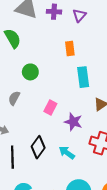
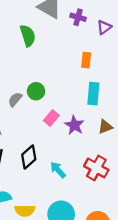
green circle: (30, 72) -> (36, 91), moved
purple star: (73, 122) -> (74, 125), moved

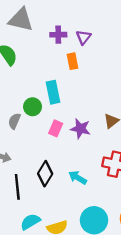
purple cross: (78, 17) -> (58, 35), moved
purple triangle: (104, 27) -> (83, 37), moved
cyan rectangle: (93, 94) -> (53, 92), moved

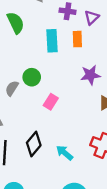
cyan rectangle: (53, 92) -> (52, 41), moved
purple star: (80, 129) -> (90, 75), moved, turned -30

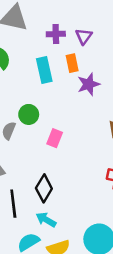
purple star: (90, 75) -> (89, 84), moved
cyan arrow: (65, 153) -> (46, 220), moved

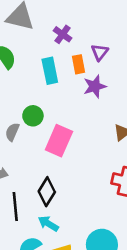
purple cross: (56, 34) -> (63, 34), turned 36
purple triangle: (84, 36) -> (100, 52), moved
pink rectangle: (55, 138) -> (59, 141), size x1.6

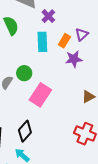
purple cross: (63, 34) -> (48, 16), moved
orange rectangle: (78, 64) -> (64, 41), turned 32

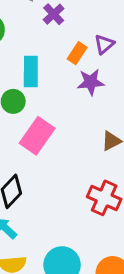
cyan rectangle: (42, 42) -> (31, 72), moved

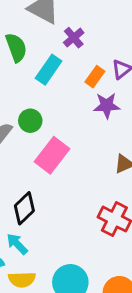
cyan rectangle: (31, 72) -> (49, 70), moved, turned 32

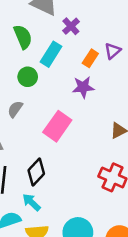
purple star: (107, 105) -> (83, 87), moved
green circle: (30, 121) -> (28, 77), moved

